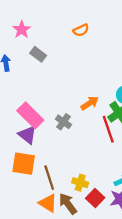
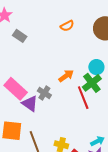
orange semicircle: (81, 30) -> (67, 26), moved
purple triangle: (27, 135) -> (30, 103), moved

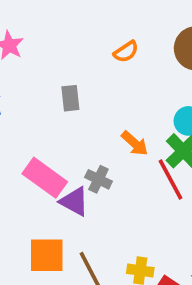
gray rectangle: (20, 36) -> (70, 98), moved, turned 56
orange arrow: (66, 76) -> (135, 143), turned 84

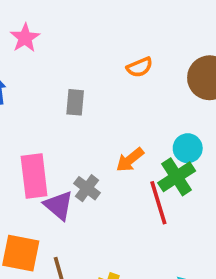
orange arrow: (135, 143) -> (130, 160), turned 88
pink rectangle: (45, 178) -> (34, 176), turned 36

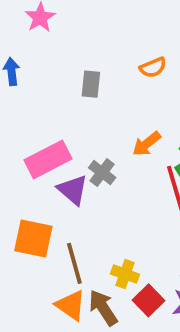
orange semicircle: (140, 67) -> (153, 67), moved
pink rectangle: (34, 176) -> (48, 159), turned 69

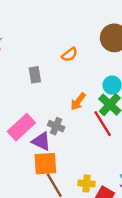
orange square: (33, 238) -> (45, 164), moved

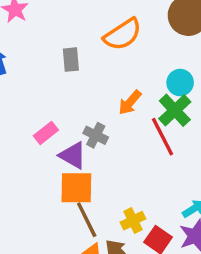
orange semicircle: (70, 55) -> (123, 34), size x1.6
pink rectangle: (21, 127) -> (46, 133), size x0.6
yellow cross: (87, 183) -> (133, 221), turned -35

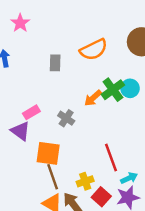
green cross: (175, 110) -> (113, 90), moved
red line: (163, 137) -> (111, 157), moved
purple triangle: (73, 155) -> (20, 131), moved

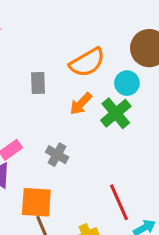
cyan circle: (130, 88) -> (127, 83), moved
orange arrow: (93, 98) -> (81, 104), moved

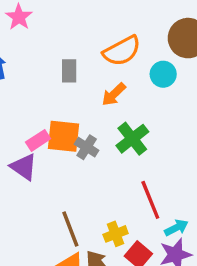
green cross: (116, 113) -> (132, 139), moved
orange square: (36, 202) -> (63, 136), moved

